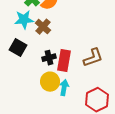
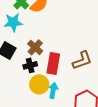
brown cross: (43, 27) -> (35, 47), moved
black cross: (49, 58) -> (30, 65), moved

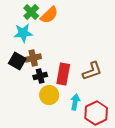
brown cross: (35, 47) -> (33, 58), moved, turned 35
cyan arrow: (53, 90) -> (75, 102), moved

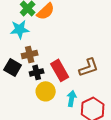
black square: (17, 61) -> (13, 67), moved
red rectangle: (63, 74) -> (60, 70), turned -40

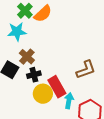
brown cross: (30, 54) -> (27, 57), turned -35
red rectangle: (60, 70) -> (57, 87), moved

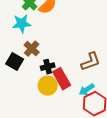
black cross: (34, 75) -> (48, 67), moved
cyan arrow: (69, 101) -> (87, 90), moved, turned -133

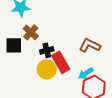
black square: (15, 62) -> (14, 45), turned -30
brown L-shape: (91, 62) -> (90, 45), turned -135

